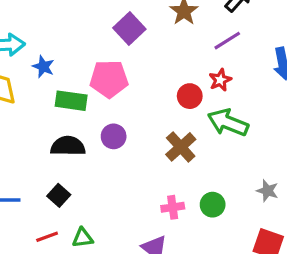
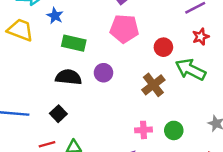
pink pentagon: (109, 79) -> (124, 29), moved
red star: (220, 80) -> (201, 37), moved

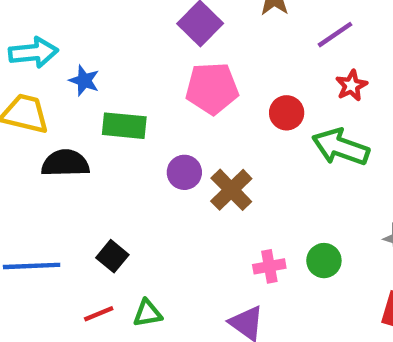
black semicircle: (68, 77) -> (65, 163), moved
brown cross: (153, 85) -> (231, 190), moved

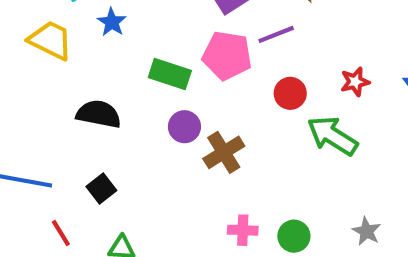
purple line: (335, 35) -> (276, 34), moved
green rectangle: (124, 126) -> (170, 74), moved
black semicircle: (65, 163) -> (99, 114), moved
red line: (99, 314) -> (61, 233), moved, turned 68

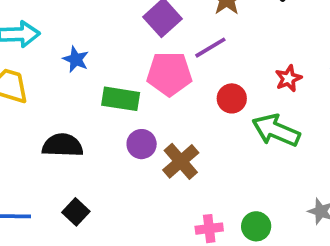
blue star: (112, 22) -> (76, 59), moved

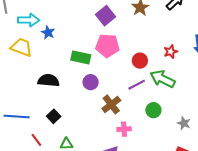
purple line: (210, 48) -> (137, 85), moved
blue star: (76, 59) -> (48, 32), moved
brown cross: (181, 161) -> (111, 104), moved
green circle: (256, 226) -> (153, 110), moved

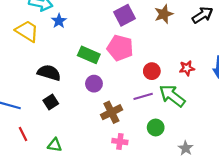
black square: (54, 116) -> (51, 102), moved

